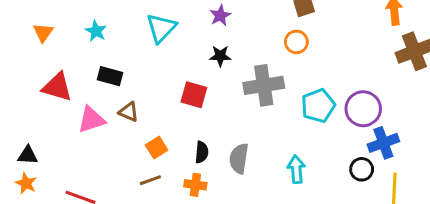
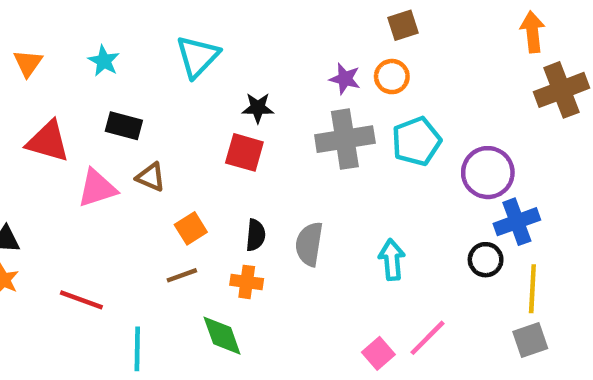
purple star: (220, 16) -> (345, 79), moved, turned -30
black star: (220, 56) -> (258, 108), moved
cyan pentagon: (318, 106) -> (416, 141), moved

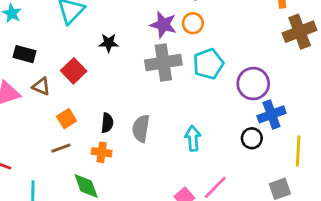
purple star: (345, 79) -> (163, 25), size x1.4
red square: (244, 152) -> (74, 71), moved, turned 30
yellow line: (532, 289) -> (298, 151), moved

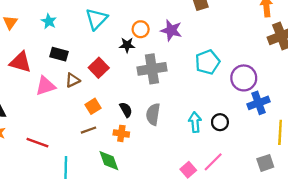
orange circle: (193, 23) -> (141, 29), moved
gray cross: (163, 62) -> (152, 69), moved
brown triangle: (41, 86) -> (73, 80), turned -49
black semicircle: (107, 123) -> (126, 110), turned -35
black circle: (252, 138) -> (220, 122), moved

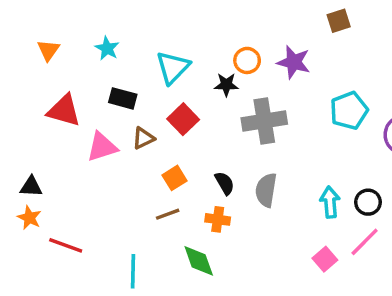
cyan triangle: (96, 19) -> (173, 67), moved
red line: (37, 143) -> (66, 245), moved
pink line: (213, 162) -> (365, 242), moved
pink square: (188, 170) -> (325, 259), moved

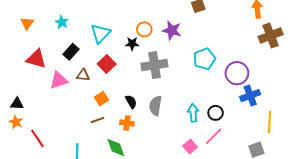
black rectangle: (123, 98) -> (71, 52), turned -63
brown triangle: (143, 138) -> (83, 75), turned 32
red line: (66, 245) -> (37, 138), turned 36

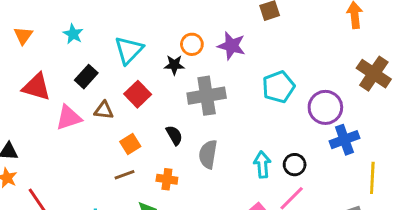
brown cross: (271, 35) -> (374, 74), moved, turned -35
black semicircle: (131, 102) -> (174, 135), moved

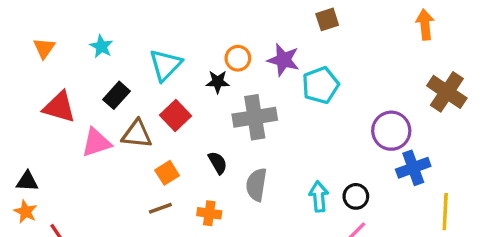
cyan pentagon: (278, 87) -> (320, 85), moved
brown triangle: (104, 110) -> (137, 134), size x1.4

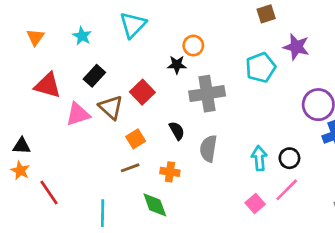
purple star: (283, 60) -> (296, 47), moved
cyan triangle: (165, 65) -> (133, 25), moved
brown triangle: (137, 134) -> (111, 107), turned 36

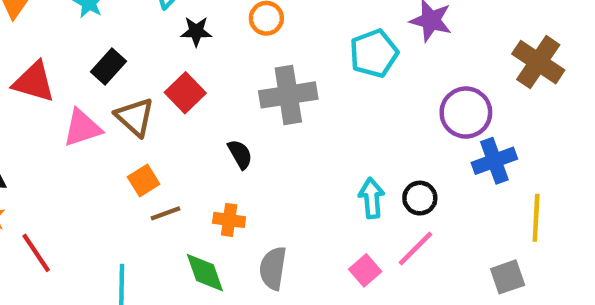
black star: (177, 65) -> (196, 31), moved
orange square: (136, 139) -> (144, 180), moved
gray semicircle: (208, 149) -> (273, 268), moved

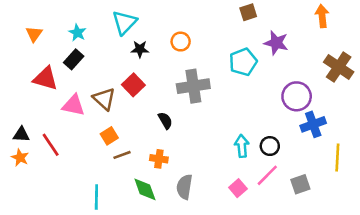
black rectangle: (108, 66) -> (74, 59), moved
pink triangle: (82, 128) -> (74, 105), turned 30
red line: (36, 253) -> (51, 145), moved
gray square: (508, 277) -> (300, 184), moved

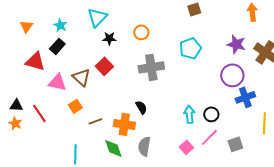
purple star: (276, 43) -> (236, 44), moved
black semicircle: (165, 121) -> (141, 107), moved
orange square: (109, 136) -> (75, 106), moved
orange cross: (159, 159) -> (124, 124), size x1.5

